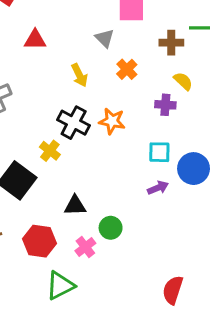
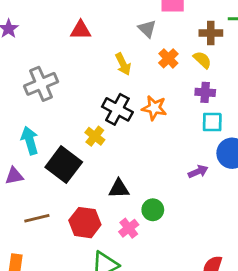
yellow semicircle: (183, 81) -> (202, 60), moved
cyan square: (159, 152) -> (212, 122), moved

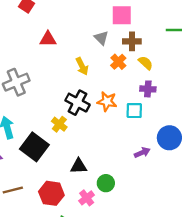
brown cross: (211, 33) -> (132, 41), moved
cyan square: (212, 122) -> (134, 111), moved

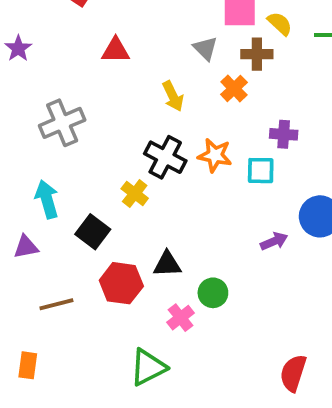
yellow semicircle: (146, 63) -> (280, 24), moved
black square: (34, 147) -> (93, 232), size x0.7
red hexagon: (51, 193) -> (121, 283), moved

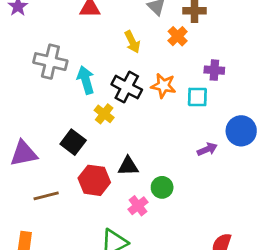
gray cross: (62, 123) -> (50, 62), turned 36
cyan arrow: (47, 199) -> (86, 80), moved
purple triangle: (26, 247) -> (24, 153), size x1.5

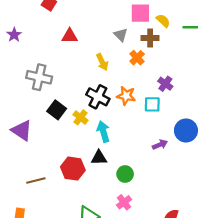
purple cross: (214, 70) -> (165, 84), turned 32
cyan arrow: (86, 80) -> (103, 132), moved
black square: (73, 142) -> (57, 110), moved
purple triangle: (24, 153) -> (22, 130), moved, turned 45
pink cross: (138, 206) -> (124, 202), moved

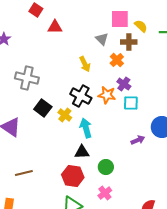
red triangle: (70, 36) -> (55, 27), moved
purple cross: (165, 84) -> (124, 84), moved
red hexagon: (73, 169) -> (73, 176), moved

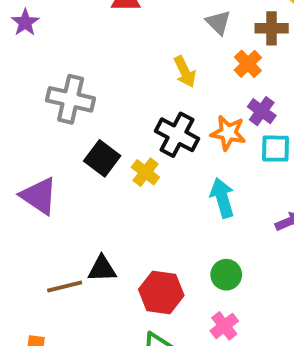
cyan arrow: (86, 128) -> (222, 198), moved
black triangle: (82, 152) -> (102, 269), moved

